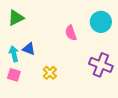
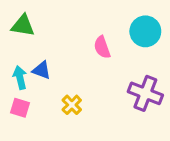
green triangle: (16, 18) -> (23, 26), turned 36

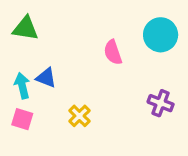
purple cross: (145, 93) -> (161, 103), size x0.7

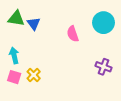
blue triangle: (46, 78) -> (34, 24), moved, turned 32
yellow cross: (79, 116) -> (34, 75), moved

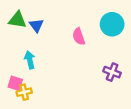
cyan arrow: (14, 55) -> (30, 60), moved
yellow cross: (34, 75) -> (24, 92), moved, turned 32

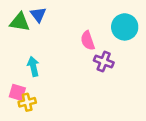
blue triangle: (36, 25) -> (38, 15), moved
purple cross: (112, 72) -> (104, 62), moved

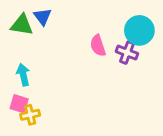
purple cross: (104, 62) -> (127, 53), moved
cyan arrow: (33, 66) -> (23, 75), moved

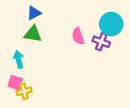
blue triangle: (43, 17) -> (34, 13), turned 40
green triangle: (22, 25) -> (33, 34), moved

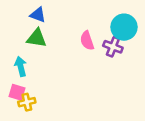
blue triangle: (34, 13) -> (38, 15), turned 48

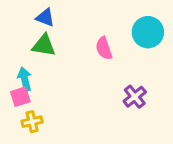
purple cross: (113, 47) -> (135, 97), moved, turned 30
pink square: (17, 92) -> (20, 97), moved, turned -35

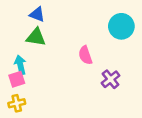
pink semicircle: (104, 48) -> (85, 55), moved
yellow cross: (32, 122) -> (17, 103), moved

